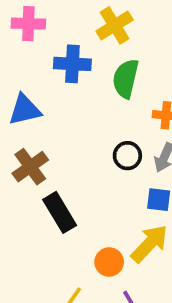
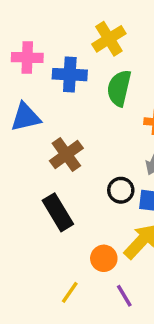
pink cross: (28, 24) -> (27, 58), moved
black circle: (127, 156) -> (121, 190), moved
brown cross: (30, 167) -> (66, 154), moved

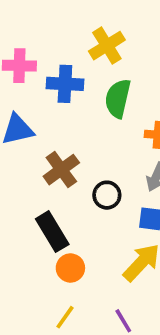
black circle: (121, 190) -> (107, 195), moved
orange circle: (104, 258) -> (70, 268), moved

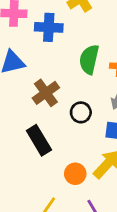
green semicircle: (118, 98) -> (89, 59), moved
orange circle: (70, 268) -> (75, 174), moved

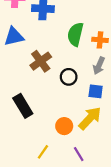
black rectangle: (39, 140) -> (23, 106), moved

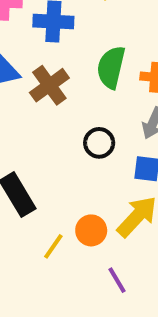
brown cross: (41, 61) -> (49, 85), moved
yellow line: (43, 152) -> (53, 246), moved

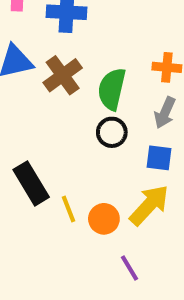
green semicircle: (111, 67) -> (112, 89), moved
yellow line: (53, 246) -> (69, 209), moved, turned -56

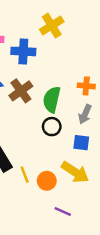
yellow arrow: (149, 205) -> (75, 172), turned 80
purple line: (129, 268) -> (63, 212), turned -35

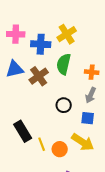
yellow cross: (52, 26) -> (67, 34), moved
green semicircle: (52, 99) -> (64, 64), moved

